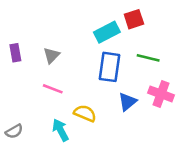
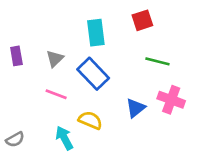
cyan rectangle: (107, 32) -> (96, 33), moved, turned -70
blue rectangle: (109, 67) -> (93, 74), moved, turned -52

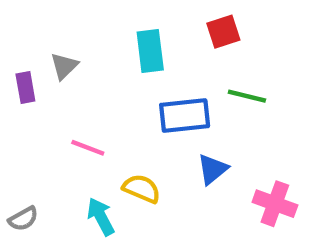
gray triangle: (55, 59) -> (64, 66), moved
blue rectangle: (93, 74) -> (185, 115), moved, turned -52
pink cross: (171, 100) -> (275, 204), moved

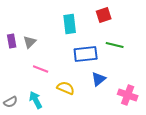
gray triangle: (64, 66) -> (30, 42), moved
cyan arrow: (101, 217) -> (36, 100), moved

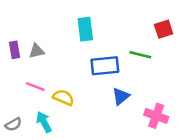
red square: (104, 15) -> (164, 29), moved
gray triangle: (30, 42) -> (36, 51), turned 32
pink line: (41, 69) -> (35, 86), moved
yellow semicircle: (66, 88) -> (63, 97), moved

